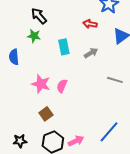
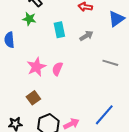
pink star: (41, 84) -> (36, 67), turned 30
brown square: (46, 114) -> (33, 98), moved

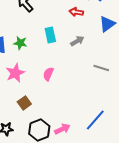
green star: (29, 19) -> (20, 43), moved
pink star: (36, 67) -> (15, 73), moved

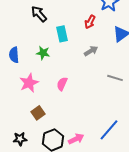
red arrow: (76, 12) -> (90, 22), turned -72
cyan rectangle: (50, 35) -> (62, 34), moved
green star: (20, 43) -> (43, 53), moved

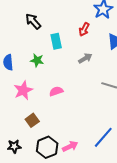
pink semicircle: (62, 84) -> (56, 91), turned 48

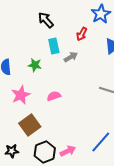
black arrow: (33, 21) -> (46, 20), moved
gray arrow: (85, 58) -> (71, 57), moved
brown square: (32, 120) -> (30, 125), size x1.5

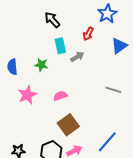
brown square: (30, 125) -> (68, 125), moved

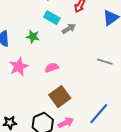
cyan rectangle: (60, 46) -> (52, 18), turned -49

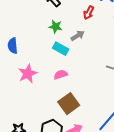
cyan rectangle: (52, 18) -> (61, 49), moved
green star: (33, 37) -> (56, 27), moved

